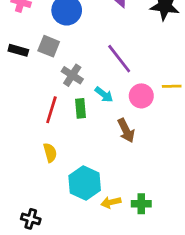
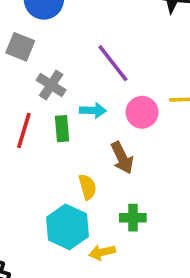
cyan arrow: (104, 95) -> (93, 110), turned -36
yellow semicircle: (50, 153) -> (88, 187), moved
green cross: (141, 204) -> (133, 218), moved

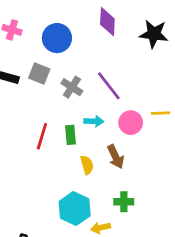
gray cross: (51, 85) -> (72, 87), moved
yellow semicircle: (88, 187) -> (87, 165), moved

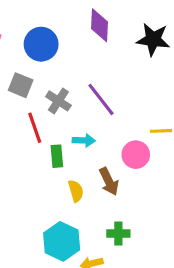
pink circle: (131, 123) -> (136, 155), moved
red line: (42, 136) -> (35, 128), moved, turned -36

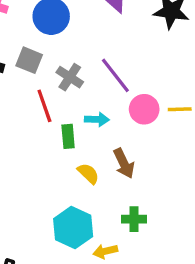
pink circle: (136, 155) -> (144, 109), moved
yellow semicircle: (76, 191) -> (88, 173), turned -30

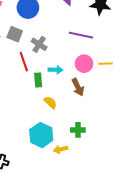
purple line: (115, 75) -> (81, 35), moved, turned -40
brown arrow: (124, 163) -> (78, 87), moved

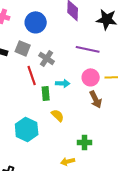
brown arrow: (78, 87) -> (96, 99), moved
cyan hexagon: (41, 135) -> (27, 129), moved

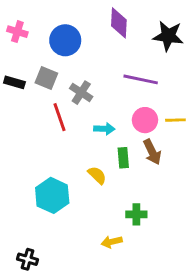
green rectangle: (46, 93) -> (123, 158), moved

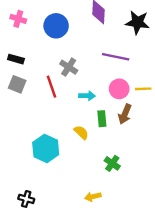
gray square: (46, 78) -> (17, 84), moved
brown arrow: (152, 152) -> (125, 114), turned 48
green cross: (136, 214) -> (112, 163), turned 35
yellow arrow: (112, 242) -> (93, 197), moved

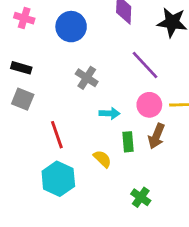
purple line: (116, 57) -> (145, 65), turned 35
red line: (51, 87) -> (57, 135), moved

